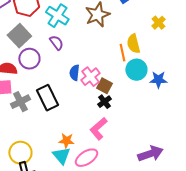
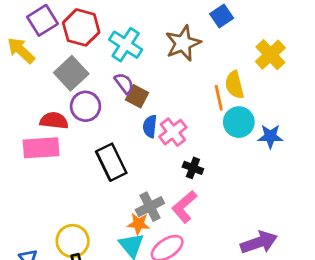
yellow cross: (158, 23) -> (270, 55), size x1.5
brown square: (104, 86) -> (137, 96), moved
gray cross: (20, 102) -> (150, 207), moved
black cross: (104, 102) -> (193, 168), turned -32

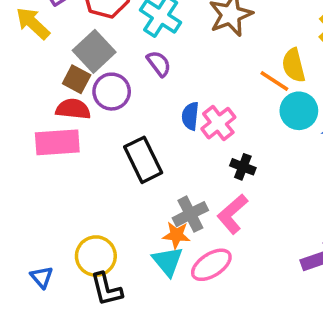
brown square: (137, 96) -> (77, 79), moved
orange line: (219, 98) -> (274, 81), turned -45

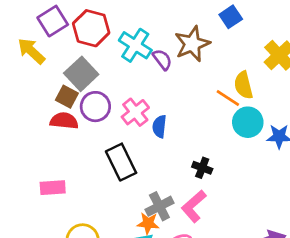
purple semicircle: (159, 64) -> (162, 60), moved
pink cross: (218, 123) -> (135, 112), moved
pink rectangle: (57, 142) -> (53, 188), moved, size x0.7

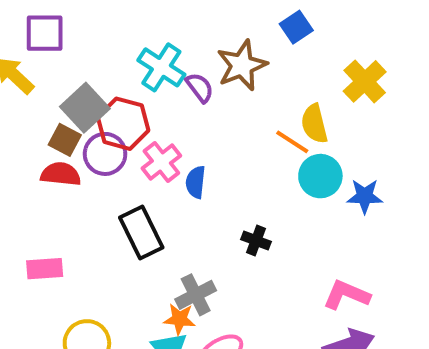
purple square: (53, 21) -> (45, 33), turned 32
red hexagon: (91, 28) -> (123, 124), moved
pink L-shape: (194, 206) -> (347, 295), moved, turned 64

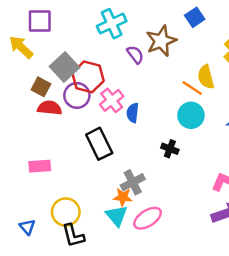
cyan cross: (161, 67) -> (112, 24), moved, turned 32
brown square: (65, 140) -> (41, 87), moved
cyan circle: (320, 176) -> (191, 115), moved

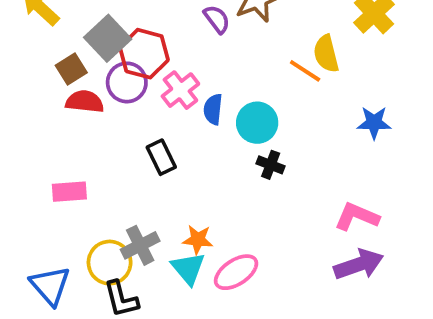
brown square: (41, 87) -> (71, 69), turned 30
cyan circle: (191, 115) -> (257, 123), moved
black rectangle: (99, 144) -> (161, 157), size x0.7
gray cross: (133, 182) -> (140, 245), moved
blue triangle: (27, 227) -> (50, 286), size x1.6

